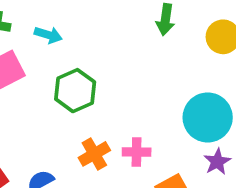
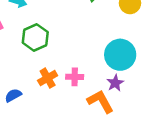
purple star: (217, 162) -> (115, 83), moved

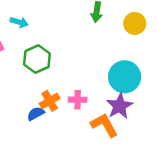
purple star: (115, 83) -> (119, 106), size x1.5
blue semicircle: (13, 95) -> (36, 114), moved

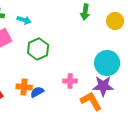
orange cross: (50, 101) -> (24, 87), moved, turned 35
purple star: (119, 106) -> (103, 86), turned 30

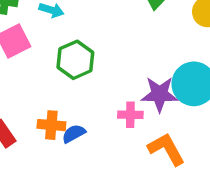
purple star: (103, 86) -> (160, 94), moved

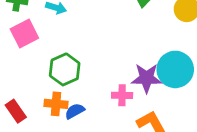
green hexagon: (75, 60) -> (65, 69), moved

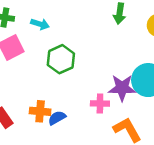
green hexagon: (65, 69) -> (61, 59), moved

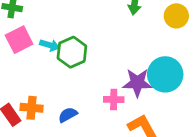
cyan arrow: (40, 24) -> (50, 45), moved
orange cross: (40, 111) -> (32, 108), moved

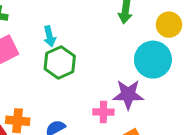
cyan arrow: (50, 45) -> (50, 36), moved, turned 60
cyan circle: (165, 74) -> (153, 60), moved

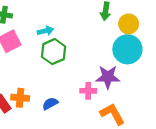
yellow circle: (169, 25) -> (129, 24), moved
cyan arrow: (50, 36) -> (45, 31), turned -91

